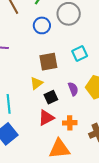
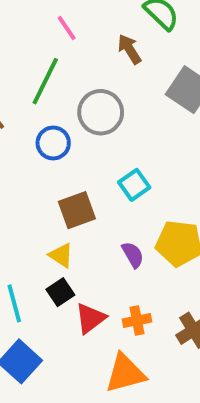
yellow triangle: (37, 83) -> (61, 255), turned -40
black square: (51, 97) -> (60, 292), moved

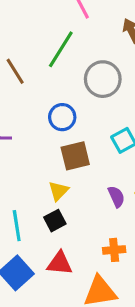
blue circle: (53, 143) -> (62, 117), moved
yellow triangle: (61, 255) -> (59, 191), turned 35
red triangle: (90, 318) -> (60, 263), moved, turned 36

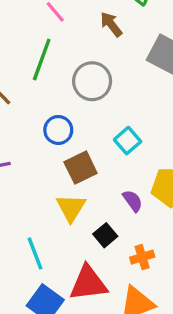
yellow triangle: (59, 191) -> (71, 208), size x1.4
black square: (55, 221) -> (105, 235), moved
red triangle: (60, 263) -> (88, 283), size x1.4

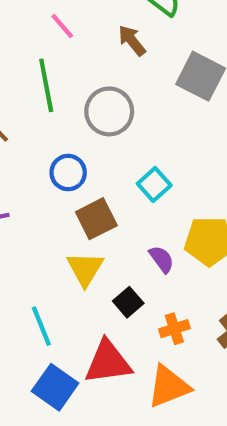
green line: (42, 60) -> (46, 85), turned -30

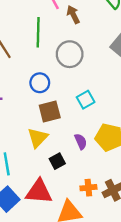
brown arrow: (132, 41) -> (73, 15), moved
orange cross: (174, 329) -> (88, 188), moved

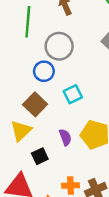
blue circle: (40, 83) -> (44, 71), moved
brown square: (50, 111) -> (35, 104), turned -35

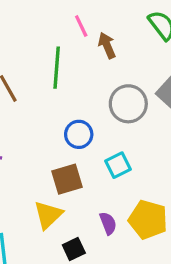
gray circle: (59, 46) -> (128, 104), moved
brown square: (35, 104) -> (67, 179), turned 30

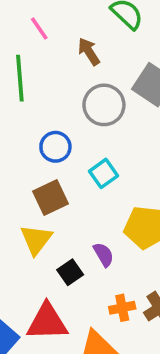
brown arrow: (107, 45) -> (89, 52), moved
purple semicircle: (108, 223) -> (104, 255), moved

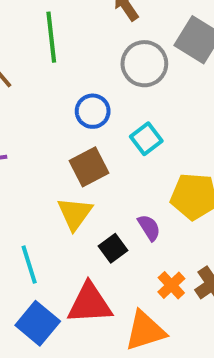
orange cross: (122, 308) -> (171, 285), turned -30

